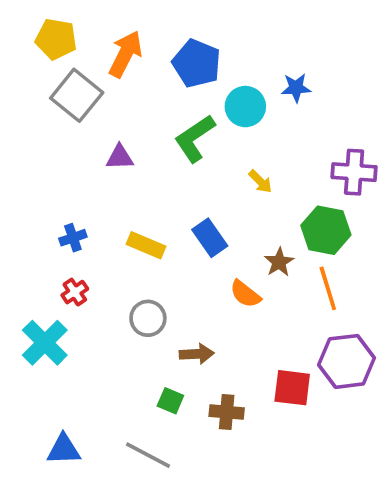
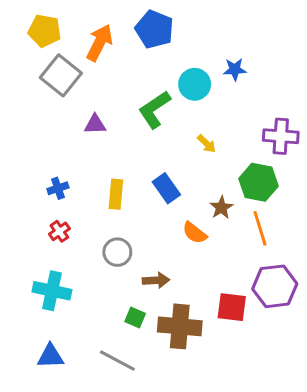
blue pentagon: (197, 63) -> (154, 29), moved
yellow rectangle: (146, 245) -> (116, 194), turned 72
cyan cross: (45, 343) -> (52, 291), moved, turned -33
brown cross: (227, 412) -> (180, 326), size x1.6

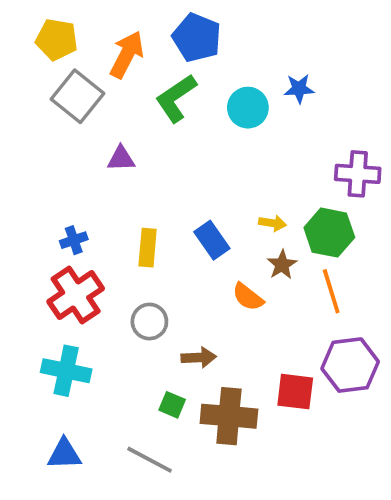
green L-shape: (154, 110) -> (176, 98), moved
yellow arrow: (206, 144) -> (272, 223), moved, turned -36
red cross: (59, 231) -> (76, 295), size x2.0

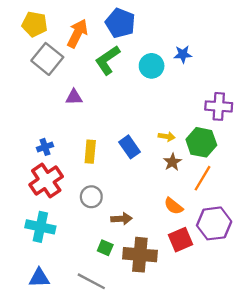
orange line: (331, 291) -> (203, 178), turned 48
orange semicircle: (248, 297) -> (174, 206), moved
red square: (295, 392) -> (181, 240), turned -30

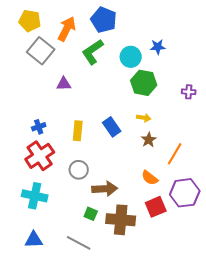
purple cross: (219, 106) -> (189, 92), size x0.6
green hexagon: (201, 142) -> (144, 83), moved
brown arrow: (121, 219) -> (105, 189), size x1.4

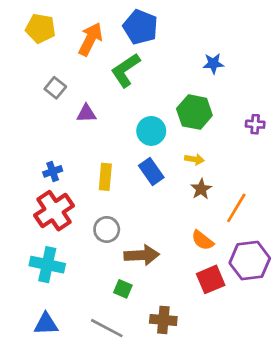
gray square: (41, 51) -> (55, 88), moved, size x0.6
cyan circle: (131, 57) -> (151, 131), moved
brown cross: (121, 220) -> (163, 320), moved, size x0.7

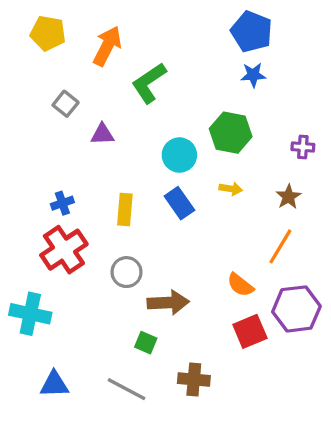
blue pentagon: (140, 27) -> (252, 32), moved
brown star: (201, 189) -> (288, 197), moved
cyan cross: (47, 265) -> (30, 314), moved

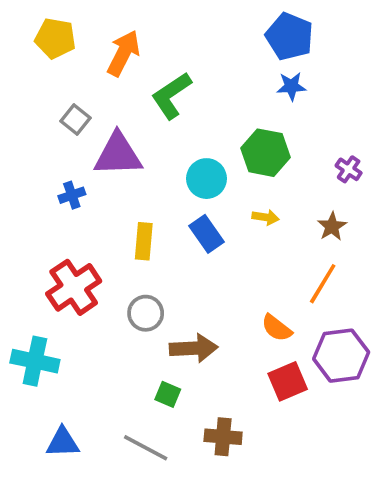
purple triangle: (102, 134) -> (118, 155), size x1.8
purple cross: (303, 147) -> (349, 169), turned 30
blue cross: (62, 203) -> (72, 195), moved

